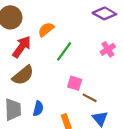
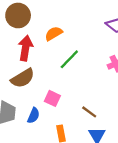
red arrow: (22, 47) -> (26, 48), turned -35
pink square: (75, 83) -> (52, 98), moved

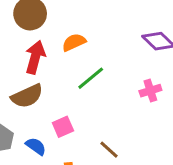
pink square: (52, 98) -> (63, 127), turned 35
blue semicircle: (34, 115) -> (36, 146), turned -84

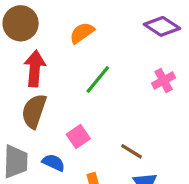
orange semicircle: (74, 42) -> (82, 33), moved
brown semicircle: (27, 96) -> (34, 111), turned 144

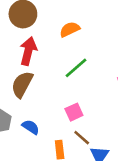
pink square: (78, 136) -> (74, 112), moved
brown line: (132, 151) -> (82, 138), moved

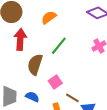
brown semicircle: (22, 84) -> (35, 64), moved
pink square: (74, 112) -> (55, 82), moved

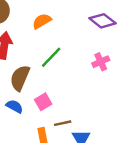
blue semicircle: (32, 97) -> (15, 106), moved
brown line: (72, 98) -> (63, 123), turned -48

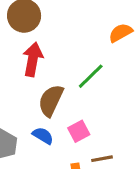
orange semicircle: (42, 21) -> (121, 33), moved

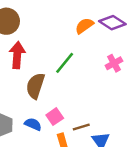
pink square: (79, 131) -> (55, 117), moved
blue semicircle: (43, 136) -> (33, 124), moved

